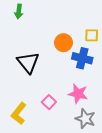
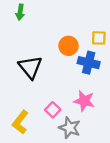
gray star: (85, 119) -> (70, 128), moved

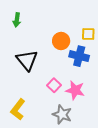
green arrow: (20, 12) -> (17, 20), moved
pink square: (53, 110) -> (54, 85), moved

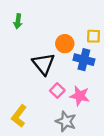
black triangle: (27, 60) -> (43, 64), moved

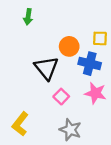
green arrow: (18, 21) -> (28, 17), moved
pink star: (80, 96) -> (95, 93), moved

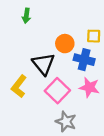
pink square: (61, 97) -> (57, 91), size x1.6
yellow L-shape: (20, 124) -> (19, 86), moved

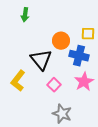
pink star: (89, 87) -> (84, 82), turned 30
pink square: (57, 91) -> (54, 85), size x0.6

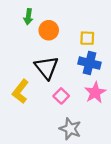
yellow square: (88, 34) -> (87, 38), moved
orange circle: (61, 41) -> (49, 30), moved

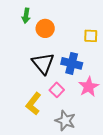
yellow square: (87, 38) -> (91, 36), moved
blue cross: (89, 63) -> (72, 63), moved
yellow L-shape: (20, 91) -> (33, 104), moved

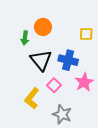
green arrow: (26, 16) -> (25, 38), moved

